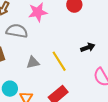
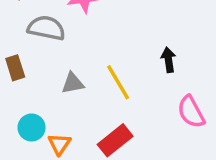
black arrow: (88, 47) -> (168, 60), turned -80

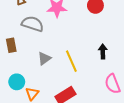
gray triangle: (73, 83) -> (44, 58), turned -32

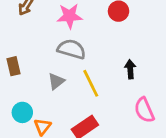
gray semicircle: (33, 24) -> (72, 49), moved

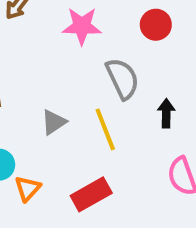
gray semicircle: (72, 49) -> (122, 79), moved, turned 44

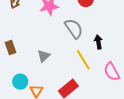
yellow line: (105, 129) -> (83, 60), moved

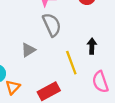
gray semicircle: (74, 29) -> (52, 25), moved

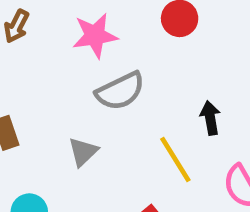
gray semicircle: (52, 25) -> (120, 91), turned 100

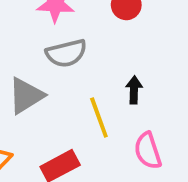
gray triangle: (83, 152) -> (26, 96), size x1.5

